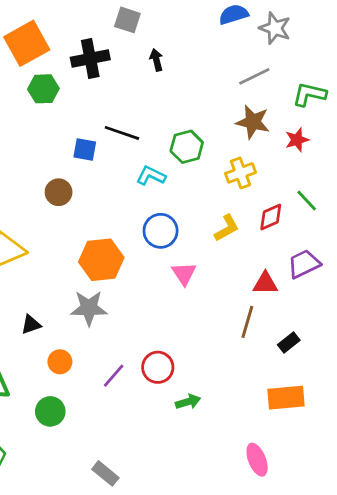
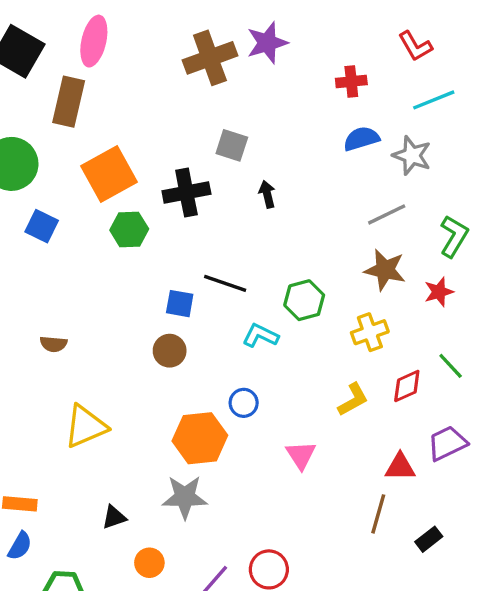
green L-shape: (309, 94) -> (454, 236), turned 108
brown circle: (59, 192) -> (170, 351), moved
blue circle: (161, 231) -> (244, 403), moved, size x0.7

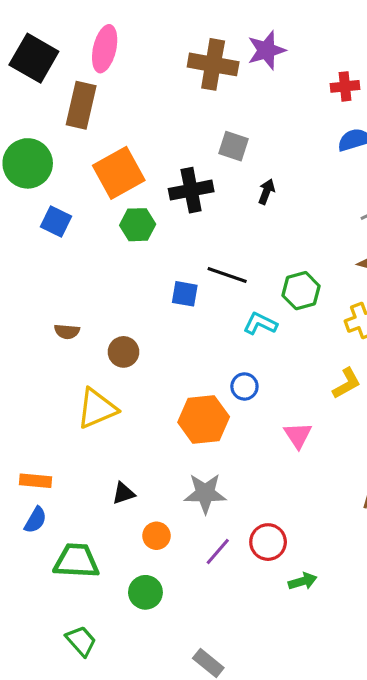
brown cross: (210, 58) -> (213, 64), turned 30
black arrow: (267, 194) -> (266, 192), turned 35
brown circle: (170, 351) -> (123, 352), moved
gray star: (185, 497) -> (205, 493), moved

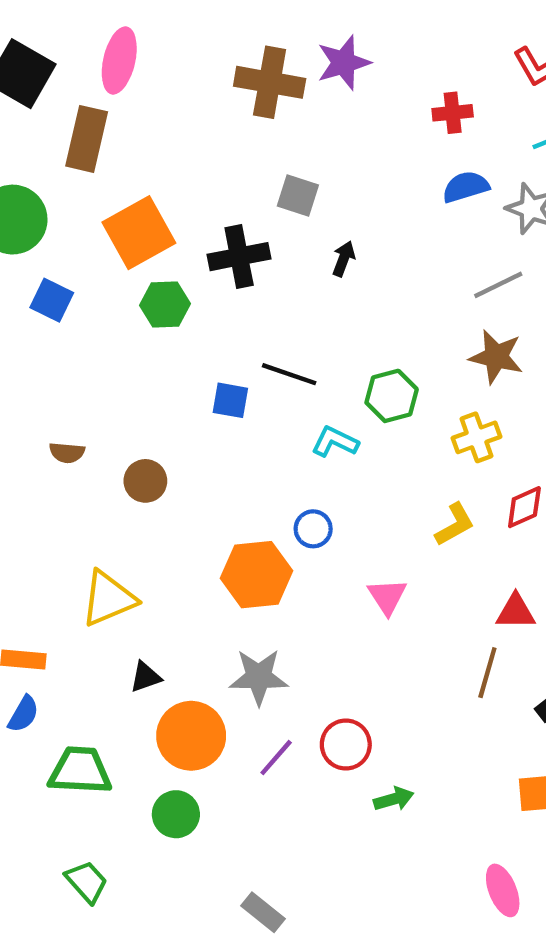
yellow triangle: (97, 408) -> (108, 599), moved
orange circle: (156, 536) -> (191, 736), size x1.8

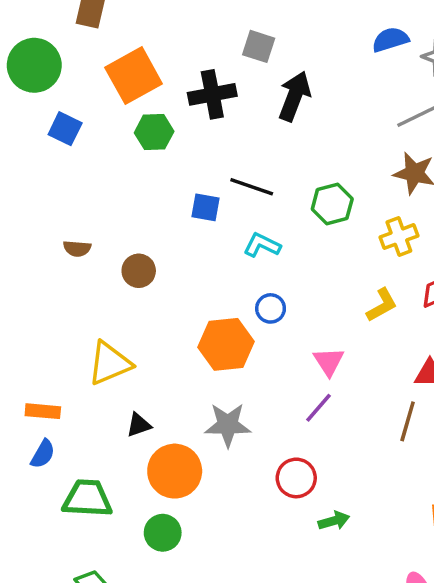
black arrow: (344, 259) -> (295, 96), size x1.8
cyan L-shape: (335, 442) -> (262, 245), moved
purple line: (276, 758) -> (318, 408), moved

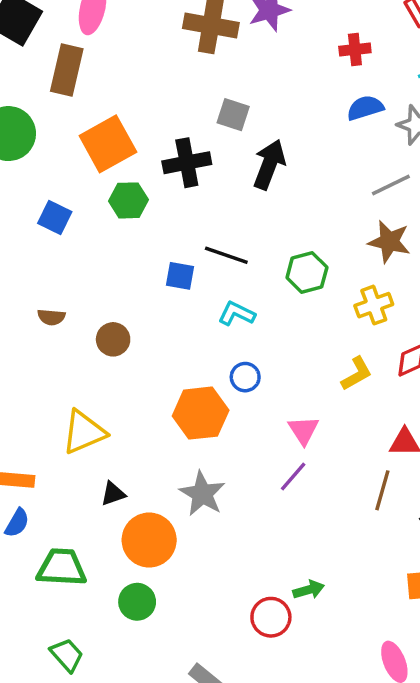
blue square: (65, 129) -> (55, 218), moved
gray star: (228, 425) -> (202, 494), turned 30
red circle: (296, 478) -> (271, 617), moved

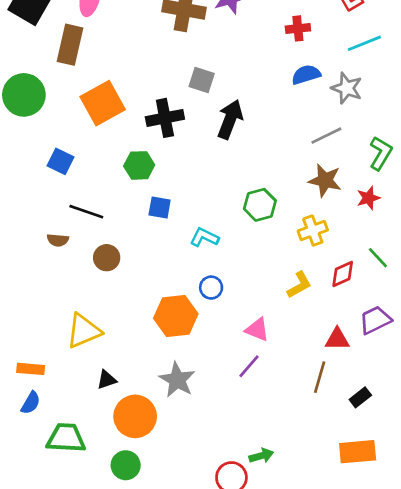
green hexagon: (129, 200) -> (139, 165), moved
black line: (226, 255) -> (86, 212), moved
pink triangle: (303, 430) -> (257, 330), turned -35

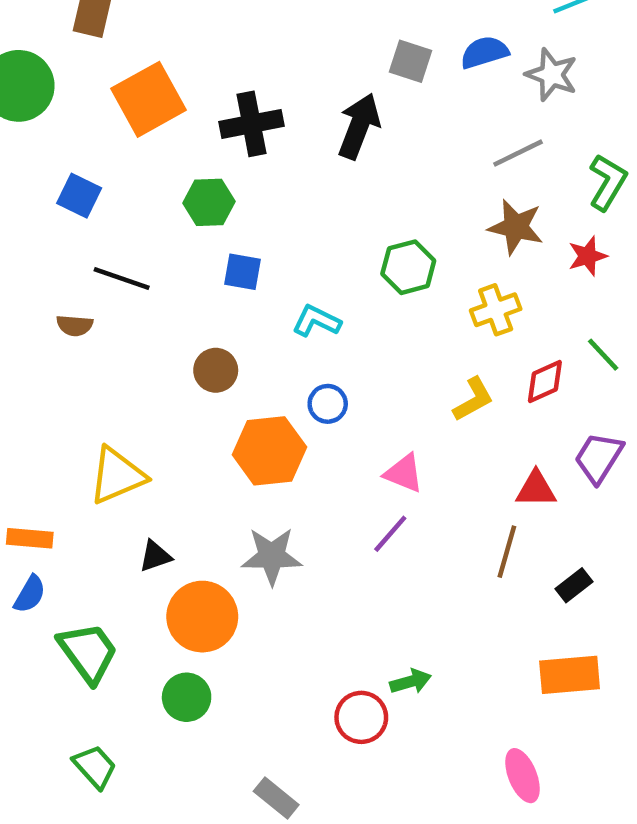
gray square: (202, 80) -> (411, 61), moved
brown circle: (107, 258) -> (216, 370), moved
purple trapezoid: (375, 320) -> (599, 458), turned -32
gray star: (177, 380) -> (272, 556), turned -30
green trapezoid: (66, 438) -> (88, 652), turned 51

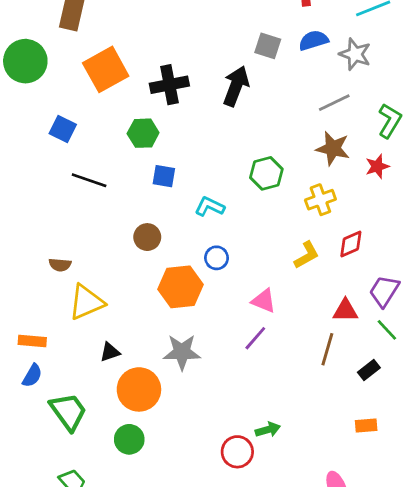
brown semicircle: (75, 325) -> (60, 265), moved
green line: (603, 355) -> (387, 330), moved
orange rectangle: (570, 675) -> (366, 425), size x0.6

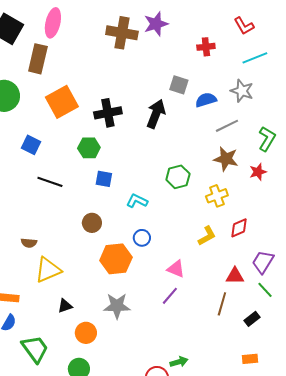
blue semicircle: (313, 40) -> (206, 100), moved
orange circle: (139, 389) -> (86, 333), size x0.7

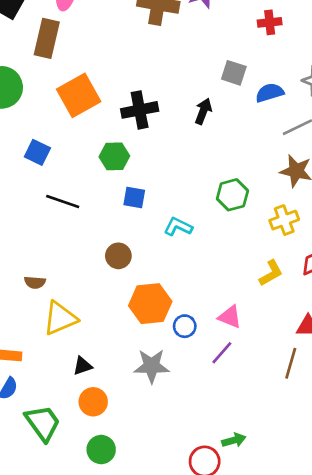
black arrow: (156, 114) -> (203, 111), size x0.7
blue circle: (142, 238) -> (185, 326), moved
orange circle: (86, 333) -> (93, 402), moved

